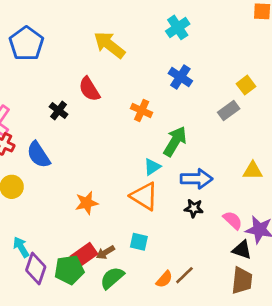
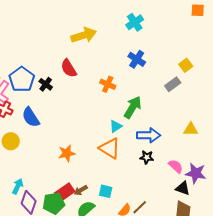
blue pentagon: (26, 44) -> (22, 79), moved
yellow arrow: (109, 45) -> (84, 35), turned 125
cyan square: (139, 242) -> (106, 191), moved
cyan arrow: (21, 247) -> (18, 186), turned 56

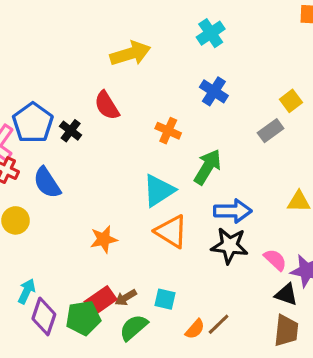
cyan triangle: (116, 126) -> (159, 191), moved, size x1.6
black star: (147, 157) -> (230, 246), size x1.6

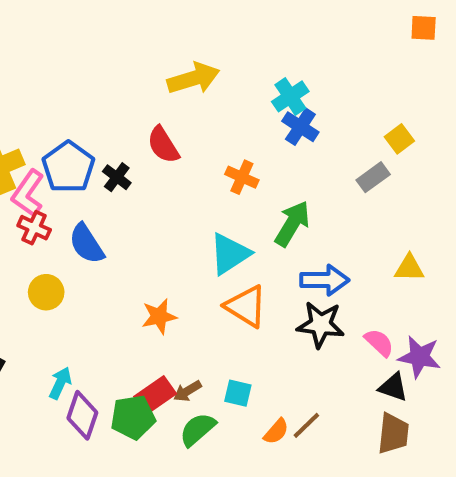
cyan cross: (211, 33) -> (290, 96), moved

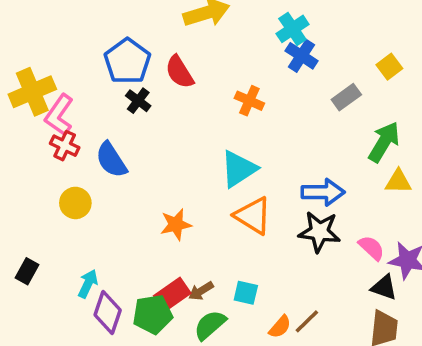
blue pentagon: (68, 167) -> (127, 61), moved
gray rectangle: (373, 177) -> (346, 97), moved
green arrow: (292, 224) -> (384, 142), moved

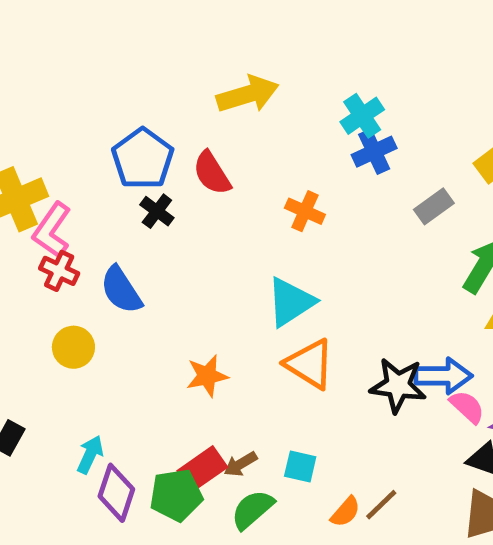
blue cross: (301, 56) -> (374, 152), turned 32
blue arrow: (323, 192) -> (443, 376), moved

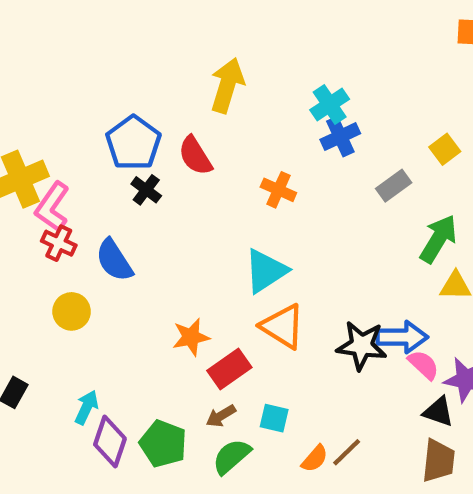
yellow arrow: (248, 94) -> (227, 85), turned -56
red rectangle: (202, 469) -> (229, 369), moved
green pentagon: (176, 495) -> (163, 444), turned 30

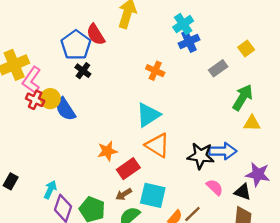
red semicircle: (195, 156) -> (96, 35), moved
yellow circle: (72, 311) -> (50, 99), moved
pink semicircle: (423, 365) -> (215, 187), moved
cyan square: (274, 418) -> (153, 195), size x1.6

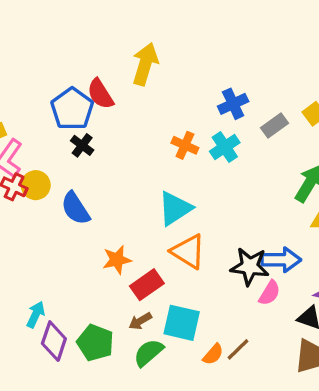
cyan cross: (183, 24) -> (225, 147), moved
gray rectangle: (218, 68) -> (275, 125), moved
blue semicircle: (65, 109) -> (75, 208), moved
pink semicircle: (215, 187) -> (270, 293), moved, turned 78

